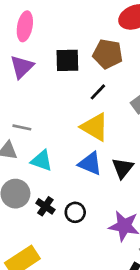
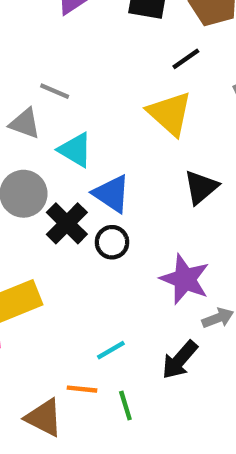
blue triangle: (90, 163) -> (112, 194), moved
black cross: (45, 206) -> (67, 223), size x1.4

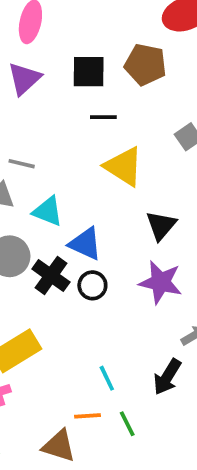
black line: (186, 59) -> (103, 117), moved, turned 44
purple star: (185, 279) -> (161, 282), moved
cyan line: (111, 350) -> (107, 378), turned -76

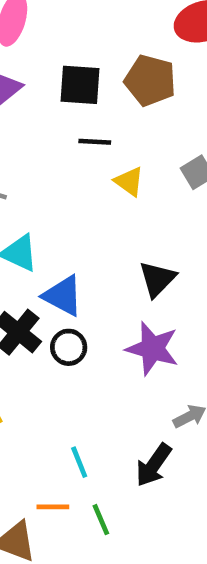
yellow triangle: (124, 166) -> (129, 181), moved, size x0.6

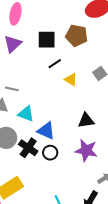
black line: (95, 142) -> (55, 64), turned -32
black triangle: (157, 279) -> (86, 120), turned 42

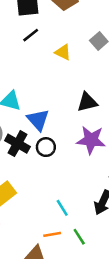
black line: (55, 64) -> (31, 35), moved
blue triangle: (46, 131) -> (38, 120), turned 30

